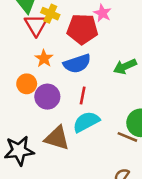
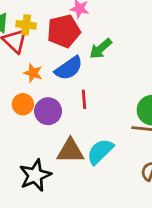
green arrow: (125, 66) -> (101, 49), moved
cyan semicircle: (86, 122) -> (100, 151), moved

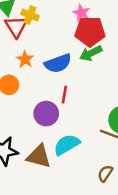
red pentagon: (64, 31) -> (90, 31), moved
purple circle: (48, 111) -> (46, 114), moved
brown triangle: (70, 151) -> (39, 156), moved

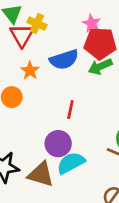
blue semicircle: (58, 63) -> (64, 60), moved
purple circle: (46, 114) -> (58, 144), moved

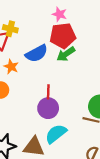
pink star: (92, 23) -> (59, 14), moved
purple circle: (58, 144) -> (48, 108), moved

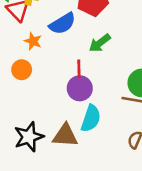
green arrow: (66, 54) -> (100, 43), moved
cyan semicircle: (56, 134) -> (91, 118), turned 150

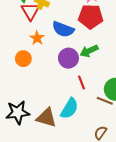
blue semicircle: (62, 24) -> (63, 29), turned 40
red line: (79, 69) -> (82, 83), moved, turned -32
purple circle: (80, 88) -> (68, 58), moved

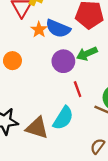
orange star: (37, 38) -> (39, 30), moved

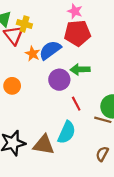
blue semicircle: (58, 29) -> (50, 50), turned 130
green arrow: (87, 54) -> (80, 69), turned 30

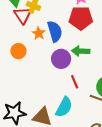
blue semicircle: (50, 50) -> (55, 31), turned 105
orange circle: (12, 86) -> (18, 51), moved

